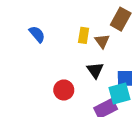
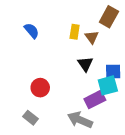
red circle: (64, 90) -> (40, 88), moved

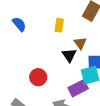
brown triangle: (92, 37) -> (80, 43), moved
red circle: (40, 88) -> (38, 77), moved

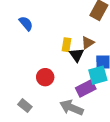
yellow rectangle: (59, 25) -> (66, 45), moved
brown triangle: (80, 43) -> (88, 43), turned 32

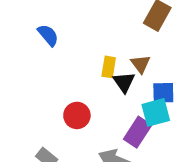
brown triangle: (88, 43) -> (141, 64), turned -32
purple rectangle: (86, 88) -> (138, 132), turned -30

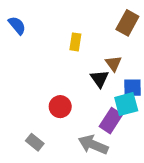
blue semicircle: (48, 35) -> (17, 25), moved
yellow rectangle: (109, 67) -> (75, 42), moved

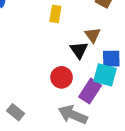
cyan square: (126, 104) -> (105, 75), turned 30
red circle: (60, 107) -> (62, 77), moved

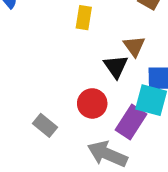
gray rectangle: (16, 112) -> (45, 125), moved

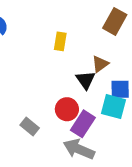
brown triangle: (134, 46) -> (100, 64), turned 30
purple rectangle: (131, 122) -> (83, 124), moved

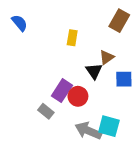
cyan square: (113, 107) -> (109, 126), moved
purple rectangle: (83, 124) -> (62, 91), moved

